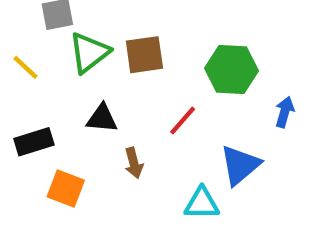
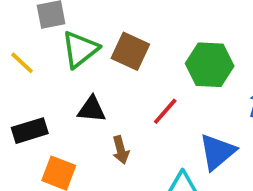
brown square: (144, 55) -> (130, 51), turned 33

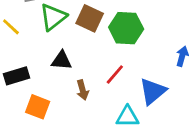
green hexagon: (210, 65) -> (126, 28), moved
red line: (165, 111) -> (115, 75), moved

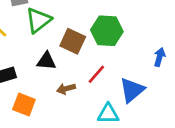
brown square: (90, 18) -> (73, 41), moved
brown arrow: (83, 90) -> (66, 89), turned 90

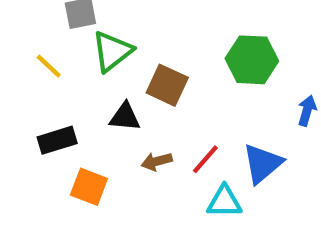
green hexagon: (107, 31) -> (252, 60), moved
red line: (96, 74) -> (205, 159), moved

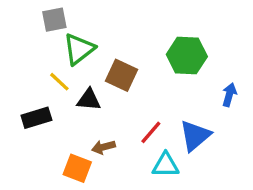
yellow line: (49, 66) -> (59, 82), moved
brown arrow: (157, 161) -> (103, 147), moved
orange square: (89, 187) -> (77, 168), moved

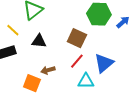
brown square: (121, 75) -> (77, 38), moved
yellow line: (59, 82) -> (13, 30), moved
blue arrow: (229, 95) -> (123, 22), moved, turned 32

